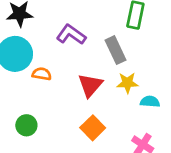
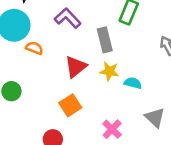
cyan semicircle: (150, 102) -> (133, 83), moved

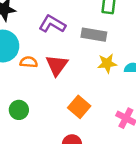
gray rectangle: (105, 40) -> (94, 35), turned -50
red triangle: (76, 67) -> (57, 65), moved

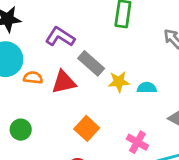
gray rectangle: (94, 35) -> (91, 63), moved, turned 30
red triangle: (57, 65) -> (64, 82), turned 40

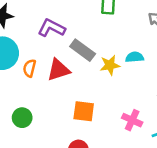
orange semicircle: (33, 78) -> (30, 68), turned -78
cyan semicircle: (147, 88) -> (135, 57), moved
orange square: (87, 128) -> (84, 111), turned -30

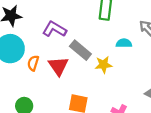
cyan semicircle: (135, 57) -> (124, 43), moved
red triangle: (58, 70) -> (58, 66), turned -50

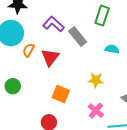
gray rectangle: (80, 50) -> (78, 37), moved
yellow star: (103, 65) -> (96, 80), moved

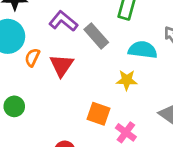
cyan semicircle: (112, 49) -> (143, 50), size x1.5
yellow star: (96, 80) -> (127, 80), moved
orange square: (61, 94) -> (98, 114), moved

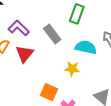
purple L-shape: (63, 21) -> (19, 28), moved

